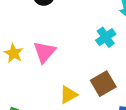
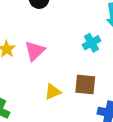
brown square: (103, 84) -> (85, 85), turned 30

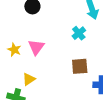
yellow triangle: (53, 92) -> (29, 79), moved

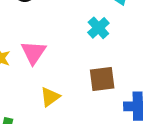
yellow triangle: (29, 79) -> (50, 97), moved

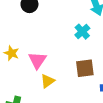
pink triangle: (33, 52) -> (37, 60), moved

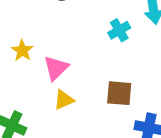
cyan cross: (82, 32) -> (119, 30), moved

